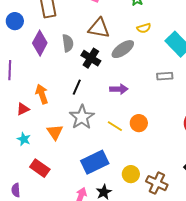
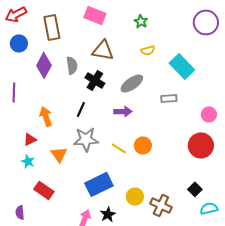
gray ellipse: (123, 49) -> (132, 83), moved
red triangle: (23, 109) -> (30, 139), moved
gray star: (82, 117) -> (86, 139), turned 30

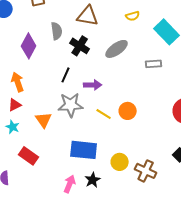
purple diamond: (44, 65) -> (29, 46), moved
purple arrow: (123, 111) -> (93, 85), moved
orange arrow: (46, 116) -> (18, 82), moved
blue rectangle: (99, 184) -> (84, 150), turned 32

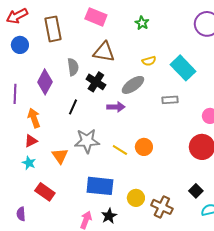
yellow semicircle: (133, 16) -> (149, 61), moved
black line: (66, 75) -> (73, 107), moved
purple arrow: (93, 85) -> (116, 107), moved

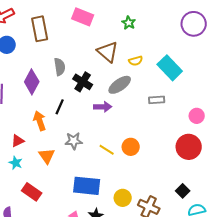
brown triangle: (104, 52) -> (108, 52), moved, turned 30
orange arrow: (34, 118) -> (40, 121), moved
gray star: (87, 141) -> (74, 141), size x0.7

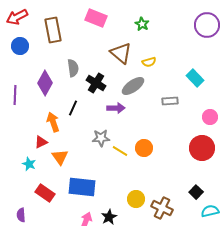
cyan rectangle: (170, 68) -> (195, 78), moved, size x0.7
red triangle: (18, 141) -> (41, 142), moved
gray star: (74, 141) -> (101, 138), moved
blue rectangle: (87, 186) -> (82, 187), moved

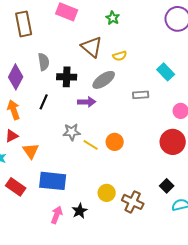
black cross: (96, 83) -> (67, 77), turned -30
orange arrow: (53, 122) -> (14, 110), moved

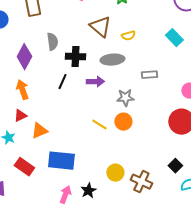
cyan rectangle: (166, 72) -> (174, 38), moved
gray ellipse: (104, 80) -> (112, 60), turned 30
black line: (44, 102) -> (62, 82), moved
gray star: (72, 132) -> (125, 98), moved
orange triangle: (31, 151) -> (39, 131), turned 42

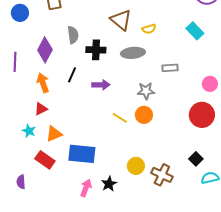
black line: (62, 82) -> (72, 75), moved
purple arrow: (95, 82) -> (101, 85), moved
orange triangle: (39, 131) -> (54, 134), moved

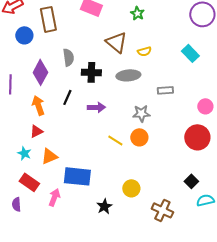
blue circle: (20, 13) -> (24, 35), moved
red rectangle: (45, 160) -> (29, 182), moved
brown cross: (162, 175) -> (162, 210), moved
pink arrow: (86, 188) -> (54, 197), moved

